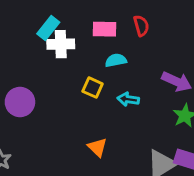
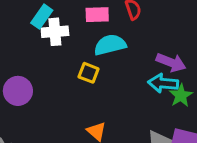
cyan semicircle: (116, 60) -> (110, 45), size x1.5
cyan arrow: (128, 99) -> (163, 83), moved, size x1.4

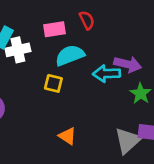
cyan arrow: (163, 83) -> (106, 74), moved

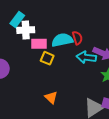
red semicircle: (87, 20) -> (77, 38), moved
pink rectangle: (55, 29) -> (39, 44), moved

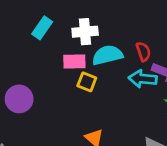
white cross: (26, 30) -> (85, 32), moved
red semicircle: (77, 38) -> (143, 52), moved

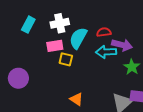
red semicircle: (143, 52) -> (104, 32), turned -72
cyan semicircle: (107, 55) -> (78, 38), turned -40

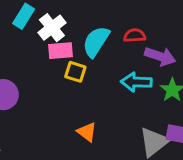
white cross: (60, 23) -> (52, 28), moved, turned -30
cyan arrow: (106, 52) -> (136, 82), moved

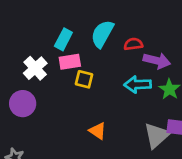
cyan rectangle: (24, 16) -> (63, 39), moved
white cross: (52, 28) -> (35, 68), moved
cyan semicircle: (96, 42) -> (102, 34), moved

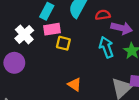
cyan arrow: (138, 84) -> (106, 47), turned 72

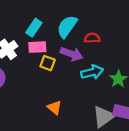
purple arrow: (122, 28) -> (72, 54), moved
cyan arrow: (106, 47) -> (92, 72), turned 90

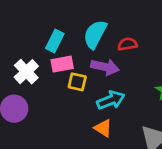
cyan arrow: (92, 72) -> (111, 100), moved
orange triangle: (54, 108) -> (103, 128), moved

